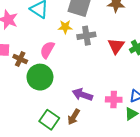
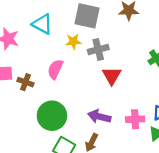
red triangle: (116, 46) -> (112, 76), moved
green circle: (40, 77) -> (52, 116), moved

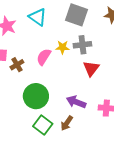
yellow star: (73, 42) -> (62, 47), moved
brown cross: (25, 82) -> (17, 65), turned 32

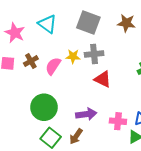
brown cross: (17, 65) -> (31, 61), moved
red triangle: (91, 68) -> (103, 79), turned -42
purple arrow: (76, 102) -> (86, 114), turned 150

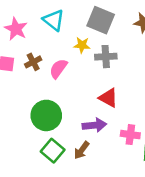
yellow star: (73, 56) -> (82, 45), moved
red triangle: (103, 79) -> (108, 98), moved

